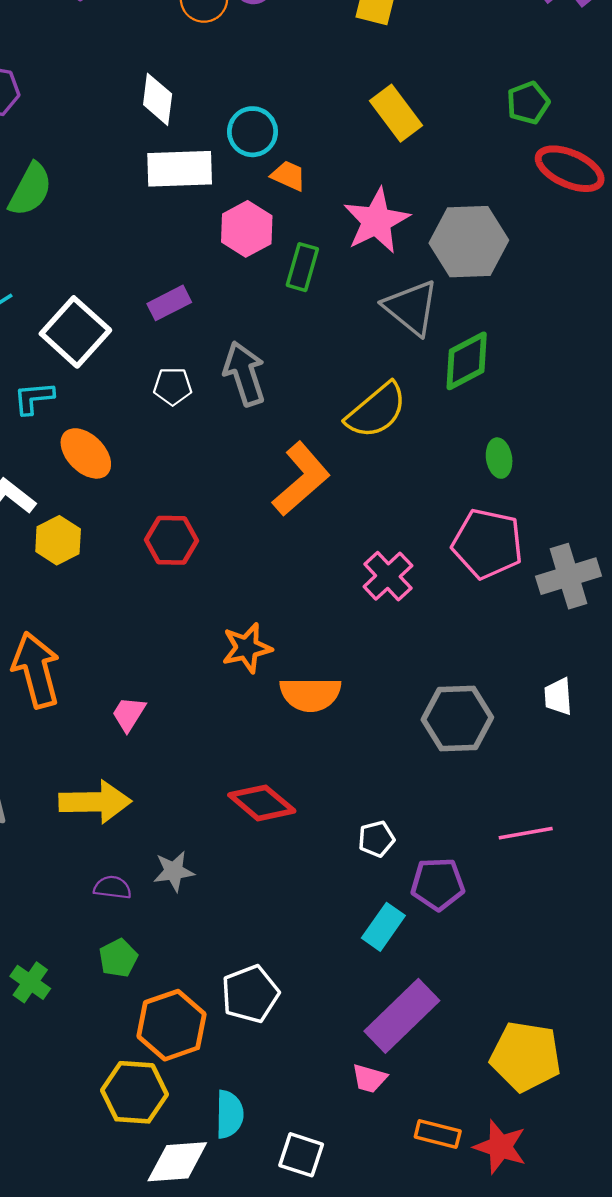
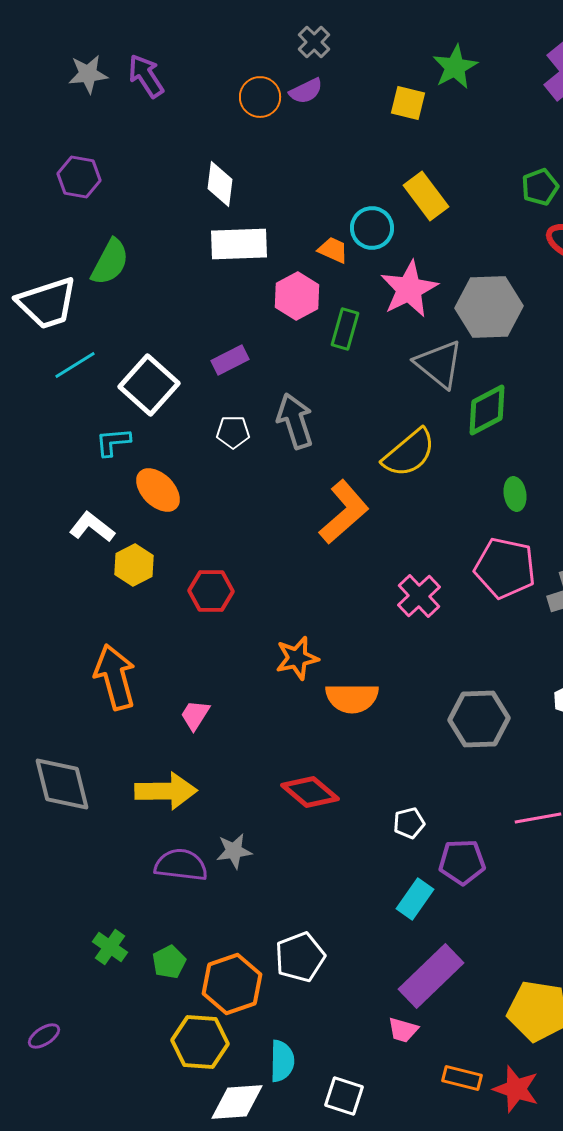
cyan circle: (253, 132) -> (372, 228), moved
red hexagon: (171, 540) -> (211, 591), moved
purple semicircle: (112, 887) -> (181, 865), size x1.6
green pentagon: (118, 958) -> (169, 962), moved

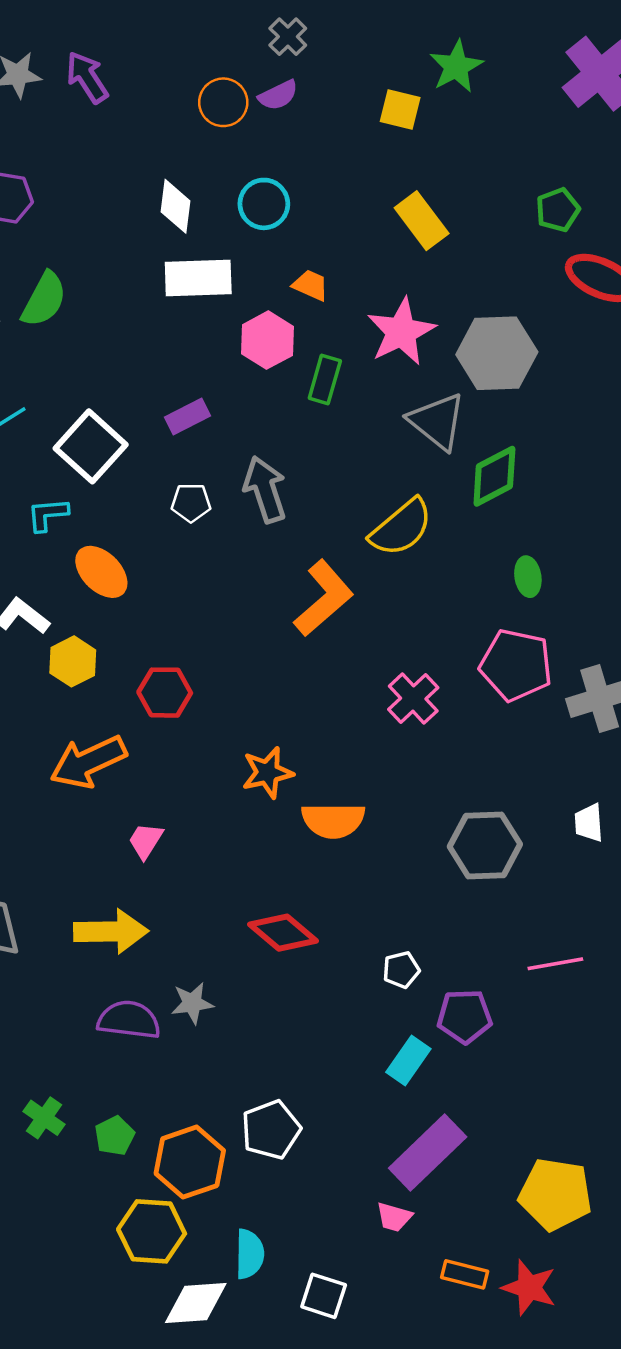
cyan circle: (372, 228) -> (264, 204), moved
orange arrow: (115, 677) -> (88, 762), moved, turned -100

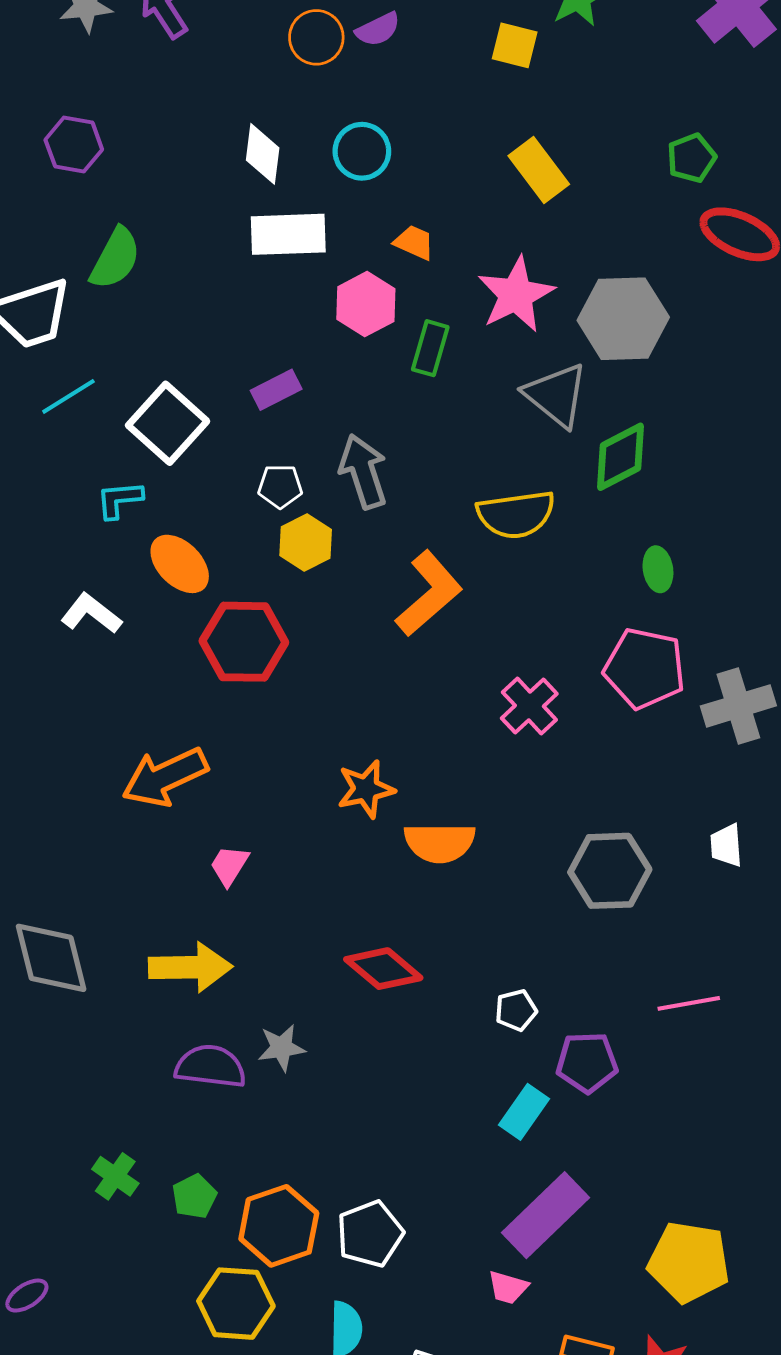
yellow semicircle: (401, 528) -> (516, 514), turned 32
yellow hexagon: (73, 661) -> (306, 543), moved
red hexagon: (165, 693) -> (244, 642), moved, size x1.4
white pentagon: (271, 1130) -> (370, 1234), moved

